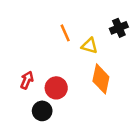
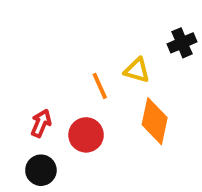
orange line: (65, 33) -> (100, 86), moved
black circle: (42, 111) -> (41, 170), moved

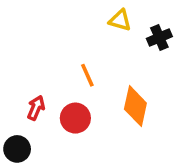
yellow triangle: (137, 70) -> (120, 20), moved
black circle: (41, 170) -> (17, 149), moved

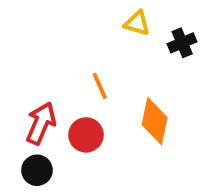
red arrow: (36, 108) -> (41, 123), size x1.5
black circle: (17, 149) -> (37, 170), moved

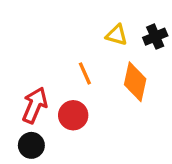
yellow triangle: (137, 23) -> (117, 35), moved
orange diamond: (155, 121) -> (135, 82), moved

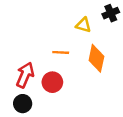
black cross: (155, 37) -> (111, 13), moved
orange line: (85, 73) -> (61, 52), turned -63

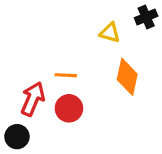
orange line: (61, 52) -> (66, 75), moved
black circle: (23, 104) -> (17, 137), moved

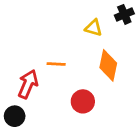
red circle: (69, 108) -> (83, 101), moved

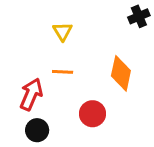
yellow triangle: (94, 28) -> (63, 31), moved, turned 42
black circle: (15, 116) -> (37, 130), moved

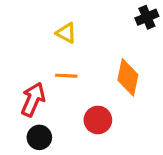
yellow triangle: (63, 31) -> (66, 33), turned -30

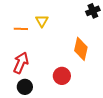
yellow triangle: (66, 33) -> (42, 21), turned 32
orange line: (66, 76) -> (21, 29), moved

